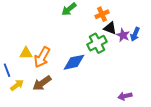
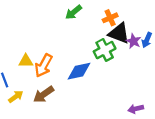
black triangle: (110, 28) -> (119, 33), size x1.5

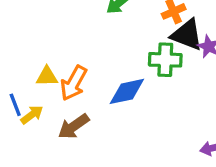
green cross: (105, 50) -> (165, 60), turned 30
yellow arrow: (16, 97) -> (32, 115), moved

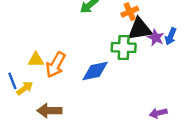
black triangle: (187, 35) -> (140, 29), turned -30
brown arrow: (74, 126) -> (49, 111), moved, turned 35

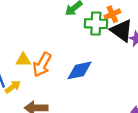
black triangle: (140, 29) -> (122, 31), turned 45
green cross: (124, 47) -> (96, 24), moved

